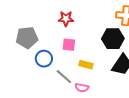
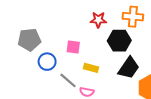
red star: (66, 19) -> (98, 20), moved

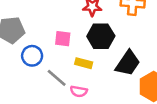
black hexagon: (119, 41) -> (101, 36), moved

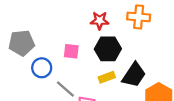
yellow rectangle: (84, 63) -> (107, 77), moved, turned -35

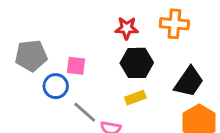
pink square: (71, 51) -> (76, 66), moved
black trapezoid: (134, 75) -> (189, 82), moved

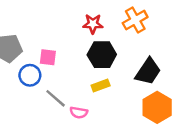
orange cross: (174, 24) -> (135, 20), turned -35

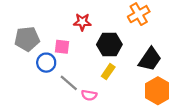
red star: (93, 24) -> (82, 22), moved
yellow rectangle: (101, 86) -> (108, 72), turned -35

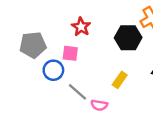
red star: (82, 22) -> (81, 27), moved, turned 30
black hexagon: (109, 45) -> (128, 38), moved

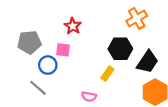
black hexagon: (128, 38) -> (120, 49), moved
gray line: (77, 92) -> (38, 88), moved

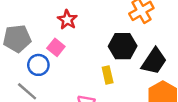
pink square: (63, 50) -> (56, 47), turned 32
yellow rectangle: (107, 74) -> (108, 75), turned -48

